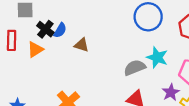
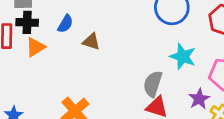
black cross: (45, 29) -> (27, 22), moved, turned -36
gray semicircle: (135, 68) -> (153, 84), moved, turned -50

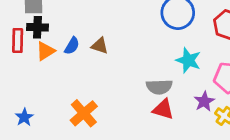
blue semicircle: (65, 24) -> (72, 46), moved
gray semicircle: (153, 84) -> (159, 87), turned -110

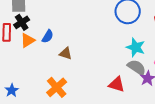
black cross: (37, 27) -> (22, 22), turned -35
brown triangle: (100, 46) -> (66, 53), moved
gray semicircle: (159, 87) -> (137, 67), moved, turned -144

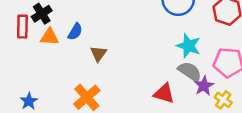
orange triangle: (28, 40) -> (49, 37), turned 35
brown triangle: (66, 53) -> (98, 54), turned 48

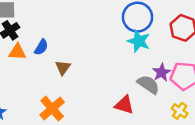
cyan star: (188, 46) -> (139, 41), moved
purple star: (204, 86) -> (162, 72), moved

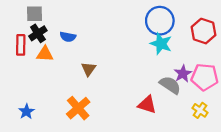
blue semicircle: (41, 47) -> (68, 37), moved, turned 70

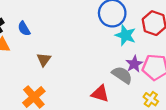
blue semicircle: (68, 37) -> (24, 29), turned 48
cyan star: (161, 44) -> (125, 35), moved

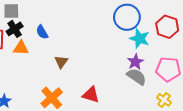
purple star: (134, 64) -> (135, 62), moved
red triangle: (100, 94) -> (91, 95), moved

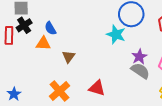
cyan star: (140, 38) -> (116, 34), moved
orange triangle: (21, 48) -> (43, 44), moved

